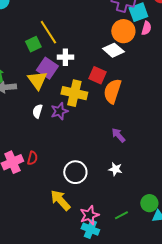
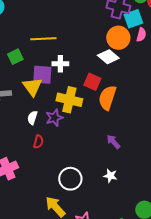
yellow line: (48, 32) -> (43, 39), turned -60
green square: (33, 44) -> (15, 57), moved
purple square: (47, 68) -> (42, 75), turned -30
red semicircle: (32, 158) -> (38, 142), moved

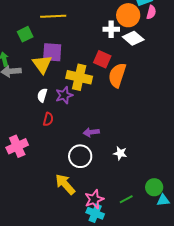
white diamond: (108, 57) -> (133, 38), moved
white cross: (60, 64) -> (111, 29), moved
purple arrow: (113, 142) -> (91, 132), moved, turned -56

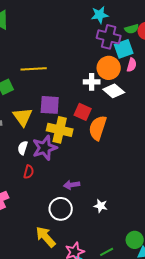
purple square: (52, 52) -> (50, 105), moved
purple star: (64, 95) -> (45, 148), size x1.4

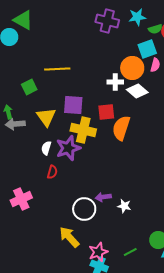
cyan star: (100, 15) -> (137, 17), moved
purple cross: (109, 37) -> (107, 21), moved
red square: (83, 112) -> (106, 112), turned -30
purple arrow: (72, 185) -> (103, 197), moved

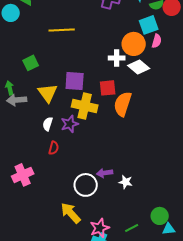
yellow line: (57, 69) -> (62, 30), moved
purple star: (68, 148) -> (70, 124), size x0.7

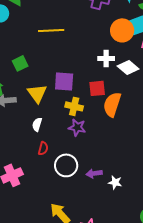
orange circle: (134, 44) -> (122, 30), moved
yellow cross: (85, 106) -> (74, 106), size x0.7
purple star: (70, 124) -> (77, 127), moved, turned 30
white circle: (86, 185) -> (66, 165), moved

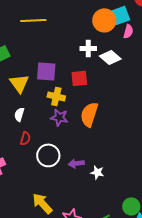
orange semicircle: (112, 104) -> (89, 114), moved

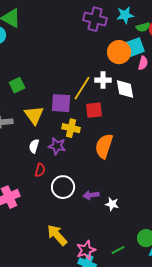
yellow line: (33, 20) -> (82, 88), moved, turned -55
white diamond: (110, 57) -> (125, 89), turned 40
purple star: (59, 117) -> (57, 146), moved

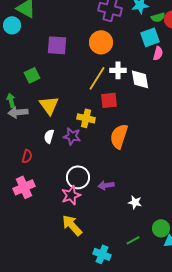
orange circle: (119, 52) -> (101, 42), moved
purple square: (61, 103) -> (57, 45), moved
red semicircle: (40, 170) -> (27, 156), moved
white star: (112, 204) -> (135, 202), moved
pink star: (86, 250) -> (71, 195), moved

